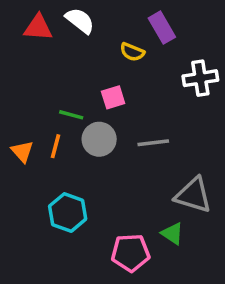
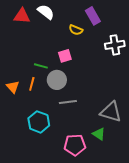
gray line: (153, 143) -> (68, 102), moved

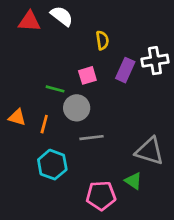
purple rectangle: (93, 16) -> (125, 70), moved, turned 54
yellow semicircle: (76, 30) -> (102, 40), turned -120
orange line: (32, 84) -> (44, 124), moved
orange triangle: (13, 87) -> (17, 117), turned -32

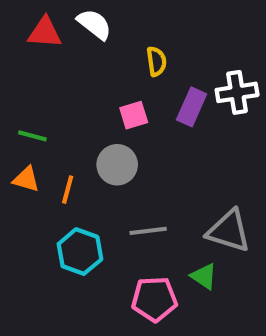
green line: (55, 89) -> (32, 136), moved
gray line: (91, 138) -> (148, 231), moved

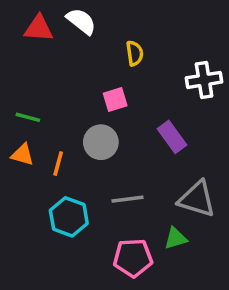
purple rectangle: (192, 107) -> (172, 137), moved, turned -60
green triangle: (204, 276) -> (176, 238), turned -50

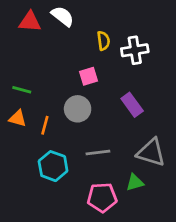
white cross: (204, 80) -> (135, 50), moved

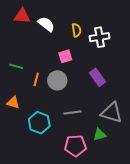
white semicircle: (63, 16) -> (46, 24), moved
orange triangle: (18, 118) -> (13, 103), moved
orange line: (45, 125) -> (36, 79), moved

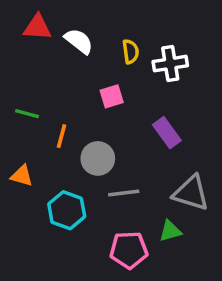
gray circle: (57, 80) -> (98, 158), moved

